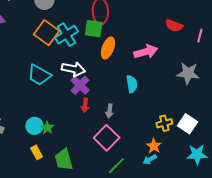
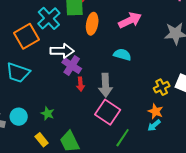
orange square: (47, 33) -> (27, 36), moved, turned 35
cyan trapezoid: (39, 75) -> (18, 73), moved
cyan semicircle: (132, 84) -> (122, 55), turned -54
gray arrow: (110, 111) -> (105, 85), size x1.6
cyan circle: (34, 126) -> (19, 117), moved

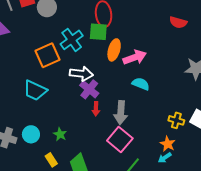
pink arrow: (130, 20) -> (135, 57), moved
yellow cross: (162, 87) -> (176, 120), turned 35

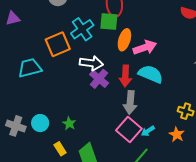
cyan semicircle: (141, 84) -> (151, 74), size x1.4
cyan trapezoid: (35, 91) -> (30, 68), moved, turned 140
red arrow: (96, 109) -> (125, 76), moved, size x1.5
cyan arrow: (165, 158) -> (148, 131), moved

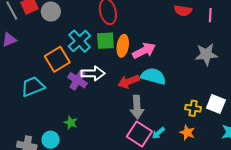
green square: (109, 21) -> (105, 41), moved
red arrow: (125, 76) -> (129, 82), turned 75
purple cross: (99, 79) -> (77, 80), moved
green star: (69, 123) -> (71, 123), moved

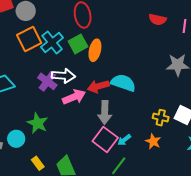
green square: (105, 41) -> (78, 44), turned -30
pink arrow: (144, 51) -> (74, 97), moved
orange square: (57, 59) -> (29, 39), moved
green star: (71, 123) -> (38, 123), size x1.5

